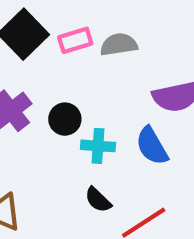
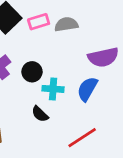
blue semicircle: (152, 146) -> (87, 89), turned 60
black semicircle: (98, 200) -> (40, 114), moved

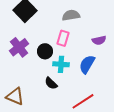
pink rectangle: (39, 22) -> (63, 38), moved, turned -56
purple semicircle: (103, 57) -> (99, 40), size x0.6

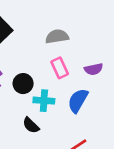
pink rectangle: (63, 38) -> (60, 68), moved, turned -42

